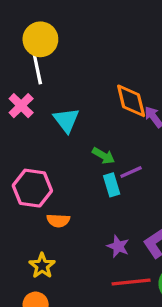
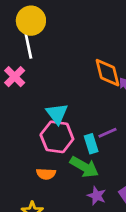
cyan triangle: (66, 120) -> (57, 114), moved
green arrow: (104, 156) -> (84, 167), moved, size x1.5
pink hexagon: (32, 188) -> (57, 137), moved

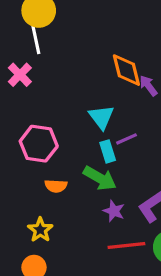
cyan triangle: (57, 114) -> (101, 117), moved
pink hexagon: (57, 137) -> (39, 144), moved

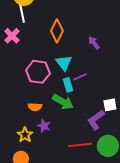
orange diamond: (126, 70) -> (57, 31), moved, turned 40
pink hexagon: (39, 144) -> (38, 72), moved
purple star: (114, 211) -> (44, 126), moved

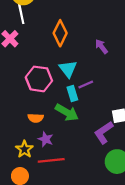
red line: (80, 145) -> (51, 160), moved

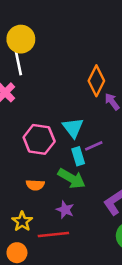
orange diamond: (60, 33) -> (96, 81), moved
purple star: (46, 139) -> (65, 210), moved

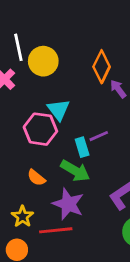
yellow circle: (21, 39) -> (43, 61), moved
cyan triangle: (73, 128) -> (59, 110), moved
orange semicircle: (35, 185) -> (36, 178), turned 36
purple star: (65, 210) -> (68, 204), size x1.6

